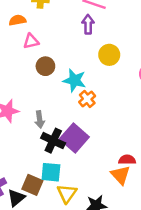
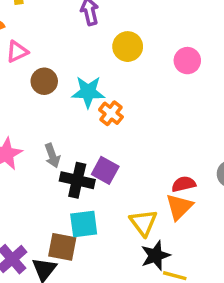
purple square: (74, 138) -> (105, 170), size x0.7
orange triangle: (120, 175) -> (179, 207), turned 40
yellow triangle: (67, 194) -> (143, 223), moved

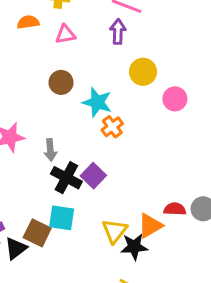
pink triangle: (17, 52) -> (65, 34), moved
pink circle: (187, 61) -> (175, 99), moved
red semicircle: (184, 184) -> (175, 209), moved
black star: (155, 256) -> (134, 247), moved

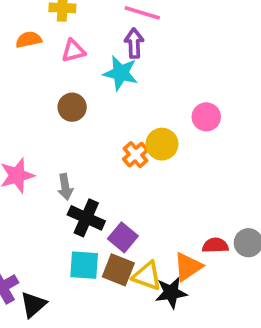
yellow circle: (143, 72) -> (162, 144), moved
cyan star: (97, 102) -> (121, 73), moved
purple square: (93, 176) -> (123, 237), moved
yellow triangle: (115, 231) -> (147, 276), turned -44
brown square: (37, 233) -> (118, 270), moved

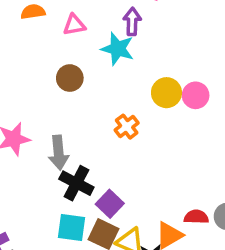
yellow circle: (162, 144) -> (166, 93), moved
gray arrow: (65, 187) -> (59, 153), size x1.4

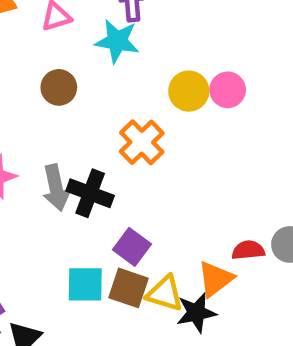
orange cross: (127, 127) -> (142, 142), size x1.4
black cross: (76, 183) -> (90, 193), moved

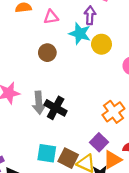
yellow circle: (189, 91) -> (101, 44), moved
orange cross: (142, 142) -> (113, 112), moved
purple square: (132, 247) -> (99, 142), moved

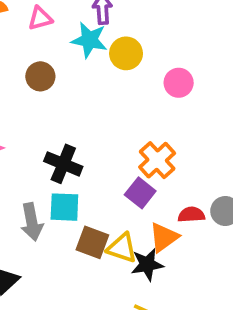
gray arrow: (39, 103) -> (32, 222), moved
purple square: (99, 142) -> (140, 193), moved
cyan square: (47, 153) -> (64, 207), moved

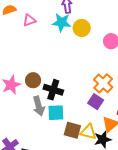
pink triangle: (40, 18) -> (29, 20), moved
brown circle: (40, 76) -> (33, 80), moved
gray arrow: (32, 222) -> (39, 106), moved

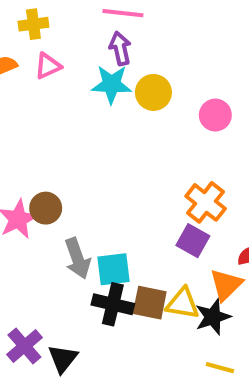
pink triangle: (29, 20) -> (48, 66), moved
brown circle: (33, 80) -> (46, 208), moved
black cross: (53, 90) -> (113, 304), moved

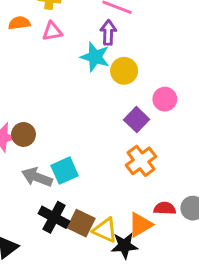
purple square: (193, 241) -> (137, 120), moved
gray arrow: (77, 258) -> (37, 177), turned 116
cyan square: (113, 269) -> (65, 171), moved, turned -32

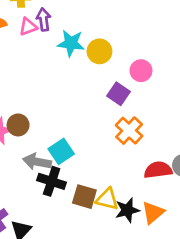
purple arrow: (108, 32) -> (44, 19), moved
red semicircle: (165, 208) -> (158, 170), size x1.4
black cross: (54, 217) -> (52, 181), moved
orange triangle: (140, 225) -> (153, 213), moved

